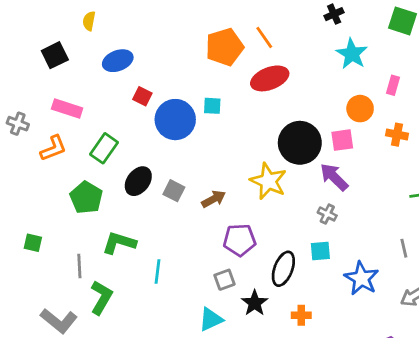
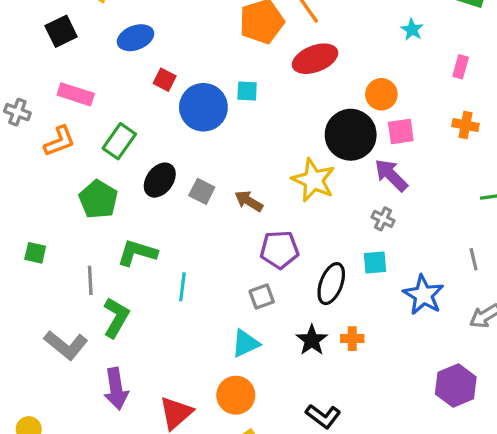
cyan star: (352, 54) -> (412, 30), size x0.6
orange circle: (360, 109) -> (381, 94), moved
brown arrow: (214, 199) -> (249, 201), turned -120
black star: (255, 303) -> (312, 340), moved

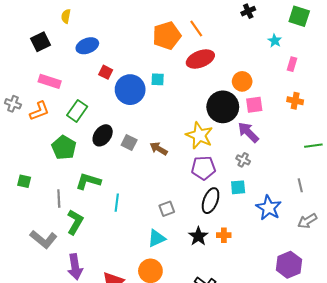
cyan star: (412, 30) -> (275, 41), moved
gray cross: (17, 112) -> (13, 104), moved
purple pentagon: (279, 250) -> (203, 168), moved

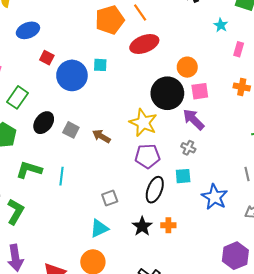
cyan line: (117, 203) -> (61, 176), moved

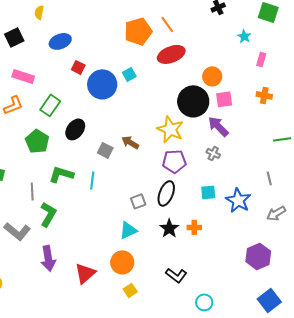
cyan square: (100, 65) -> (129, 74), turned -32
gray square: (71, 130) -> (105, 150), moved
cyan square: (183, 176) -> (208, 192), moved
black ellipse: (155, 190) -> (166, 193), moved

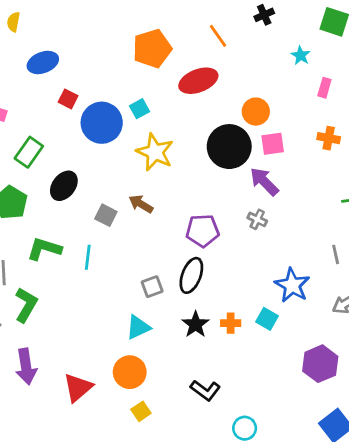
orange line: (167, 24) -> (218, 36), moved
yellow star: (170, 129) -> (155, 152), moved
cyan square: (208, 192) -> (267, 319), moved, turned 35

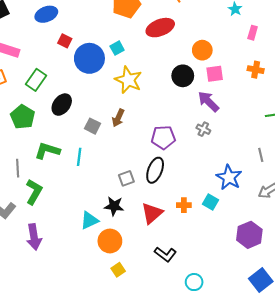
black circle: (229, 147) -> (183, 76), size x0.7
brown arrow: (141, 204) -> (118, 118), turned -96
black star: (196, 324) -> (114, 206), moved, turned -30
cyan triangle: (138, 327) -> (89, 220), moved
red triangle: (78, 388) -> (152, 213), moved

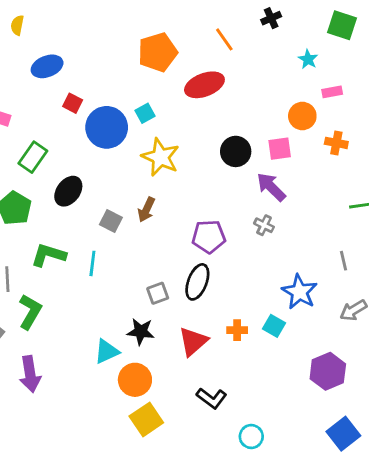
pink rectangle: (253, 33) -> (332, 92), turned 64
orange circle: (202, 50) -> (302, 116), moved
yellow square: (118, 270) -> (146, 419), size x1.6

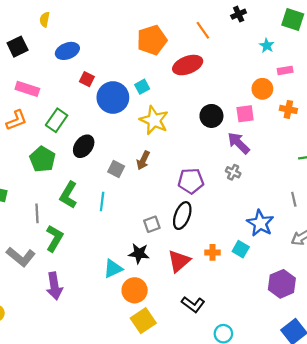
green L-shape: (48, 255) -> (68, 195), turned -76

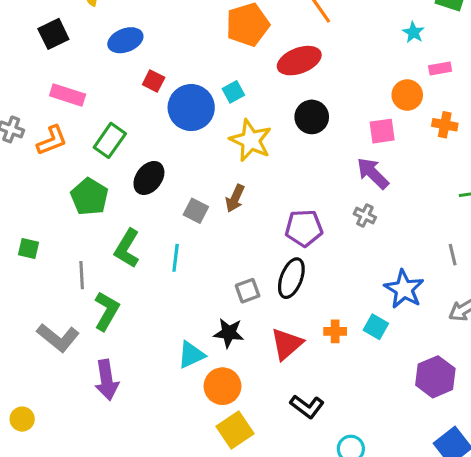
black circle: (211, 116) -> (312, 117), moved

